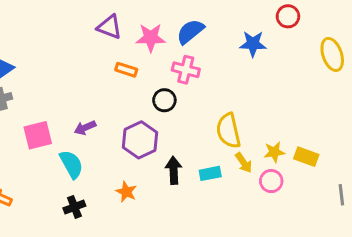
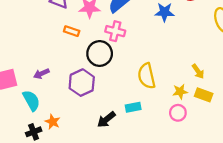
black circle: (164, 100) -> (100, 54), size x1.5
yellow arrow: (244, 163) -> (198, 71), moved
black arrow: (174, 170) -> (106, 120), moved, turned -126
orange star: (126, 192) -> (53, 122), moved

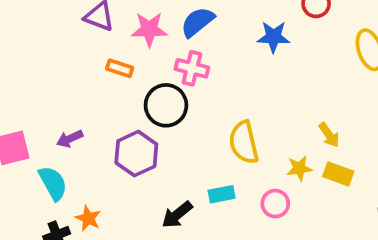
pink circle: (178, 113) -> (275, 204), moved

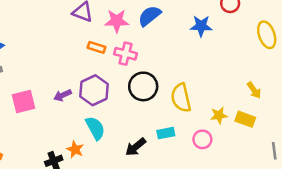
pink cross: (192, 68) -> (126, 54), moved
black circle: (166, 105) -> (143, 86), moved
yellow arrow: (329, 135) -> (254, 90), moved
purple hexagon: (136, 154) -> (94, 90), moved
cyan semicircle: (53, 183) -> (95, 128), moved

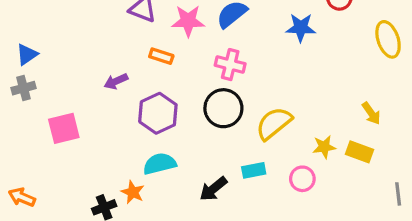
pink cross: (126, 54) -> (230, 65), moved
purple arrow: (62, 95) -> (116, 81), moved
yellow semicircle: (181, 98) -> (274, 123), turned 64
cyan semicircle: (95, 128) -> (160, 164), turned -75

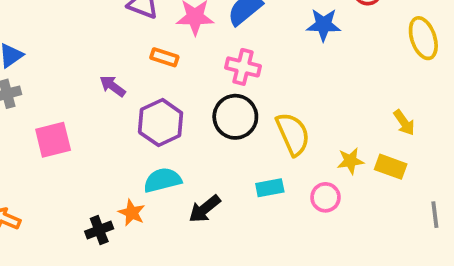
purple arrow: (116, 81) -> (113, 86), turned 60
yellow semicircle: (274, 123) -> (293, 134), turned 105
black arrow: (213, 189) -> (205, 209), moved

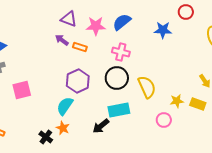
purple arrow: (113, 86) -> (62, 40), moved
cyan semicircle: (162, 180) -> (65, 106), moved, turned -42
cyan rectangle: (270, 188) -> (119, 110), moved, size x1.5
black cross: (99, 230) -> (46, 137), turned -32

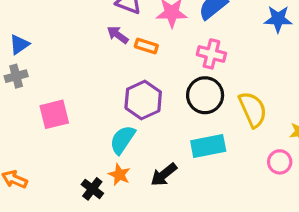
black arrow: (101, 126) -> (164, 175), moved

